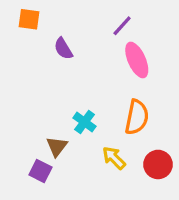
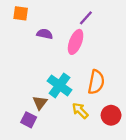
purple semicircle: (63, 49) -> (45, 34), turned 133
pink ellipse: (137, 60) -> (76, 42), moved, turned 45
cyan cross: (85, 122) -> (60, 85), size x1.5

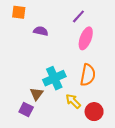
pink ellipse: (76, 42) -> (86, 38), moved
cyan cross: (60, 85) -> (54, 78), turned 30
red circle: (111, 115) -> (94, 112), moved

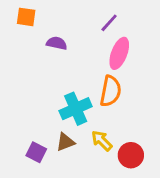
orange semicircle: (88, 75) -> (110, 91), moved
brown triangle: (37, 94) -> (65, 142), moved, turned 32

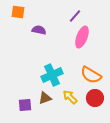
orange semicircle: (110, 91) -> (91, 75), moved, turned 110
purple square: (36, 152) -> (25, 105), turned -32
red circle: (131, 155) -> (95, 98), moved

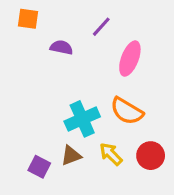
purple line: (75, 16) -> (101, 27), moved
orange semicircle: (91, 75) -> (127, 111), moved
purple square: (25, 105) -> (39, 167), turned 32

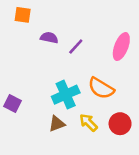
purple line: (101, 27) -> (76, 47), moved
pink ellipse: (130, 59) -> (121, 47), moved
purple square: (39, 167) -> (13, 103), moved

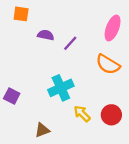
pink ellipse: (121, 47) -> (113, 28), moved
orange semicircle: (101, 88) -> (108, 64), moved
brown triangle: (57, 124) -> (42, 130), moved

